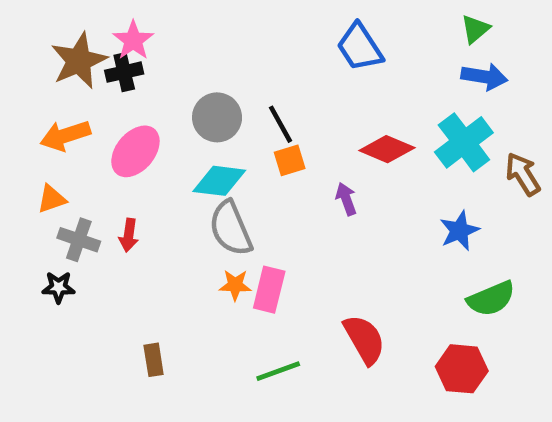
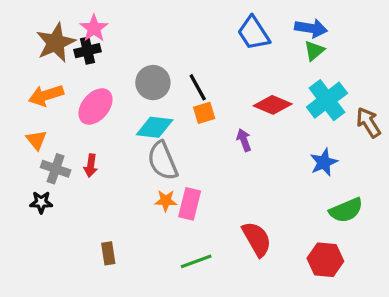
green triangle: (475, 29) -> (314, 51), moved
blue arrow: (484, 77) -> (311, 28), moved
orange triangle: (52, 199) -> (36, 140), turned -50

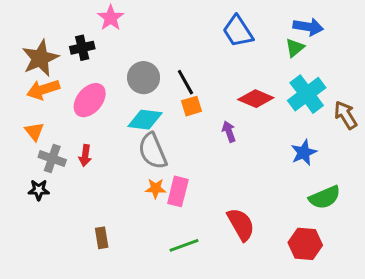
pink star: (94, 28) -> (111, 18), moved
blue arrow: (311, 28) -> (308, 27), moved
brown star: (56, 43) -> (40, 58), moved

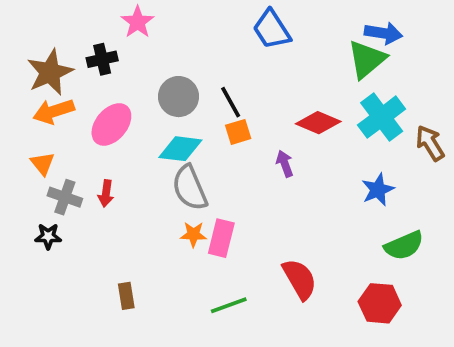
blue trapezoid: (238, 31) -> (272, 29), moved
green triangle: (295, 48) -> (367, 59), size x1.6

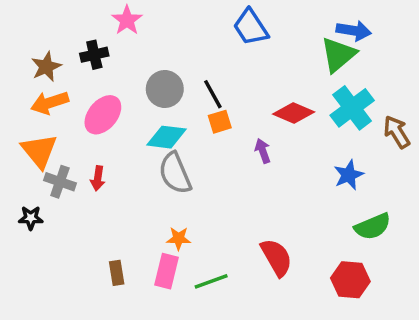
brown star: (50, 72) -> (46, 67), size x0.7
orange triangle: (43, 164) -> (39, 151), size x1.6
orange star: (193, 234) -> (179, 238), moved
black star: (48, 236) -> (31, 218), moved
pink rectangle: (221, 238) -> (166, 271), moved

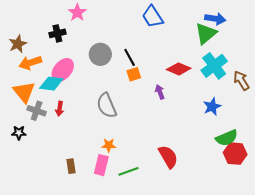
brown star: (46, 67) -> (18, 44), moved
cyan diamond: (166, 137) -> (51, 84), moved
red hexagon: (350, 280) -> (235, 154), moved

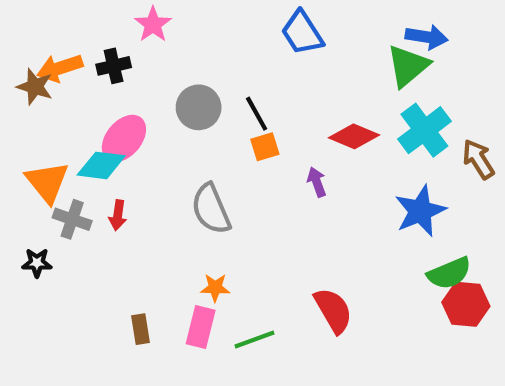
brown star: (18, 44) -> (35, 87), turned -30
orange arrow: (30, 63) -> (60, 68), moved
blue star: (212, 107) -> (420, 211), size x1.4

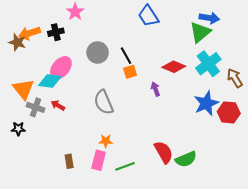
red arrow: (118, 215) -> (58, 105), turned 112
green semicircle: (449, 273) -> (186, 159), moved
red hexagon: (466, 304) -> (229, 112), moved

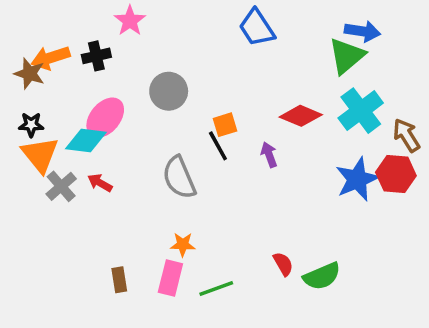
black line: (126, 56) -> (218, 146), moved
gray cross: (36, 107) -> (61, 186), turned 30
red hexagon: (229, 112) -> (396, 174), moved
black star: (18, 129) -> (31, 125), moved
red semicircle: (164, 152) -> (283, 264), size x0.6

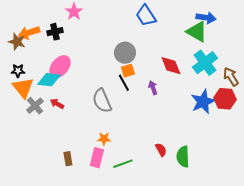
green triangle: (347, 56) -> (197, 32), turned -50
gray circle: (169, 91) -> (125, 53), moved
red diamond: (301, 116) -> (171, 66), turned 45
green semicircle: (322, 276) -> (183, 157), turned 110

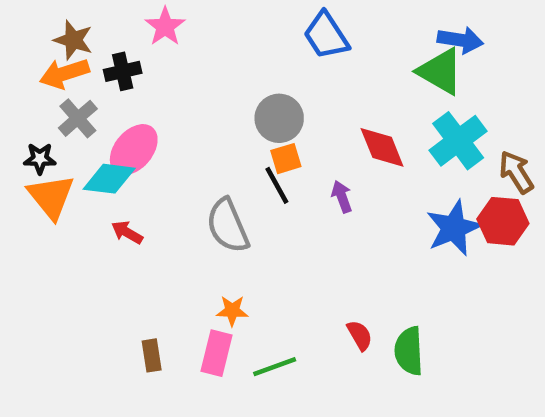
brown star: (17, 42) -> (73, 40), moved
gray cross: (35, 106) -> (78, 118), moved

